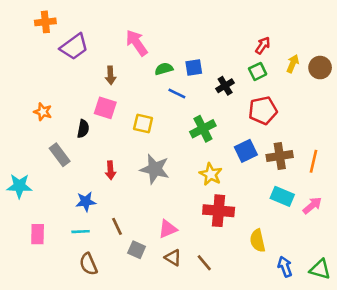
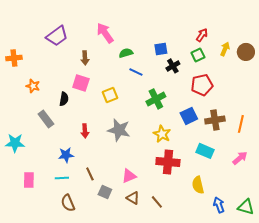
orange cross: (45, 22) -> (14, 58), moved
blue square: (194, 68) -> (161, 49), moved
yellow square: (143, 123) -> (110, 95), turned -35
cyan rectangle: (282, 196) -> (205, 151), moved

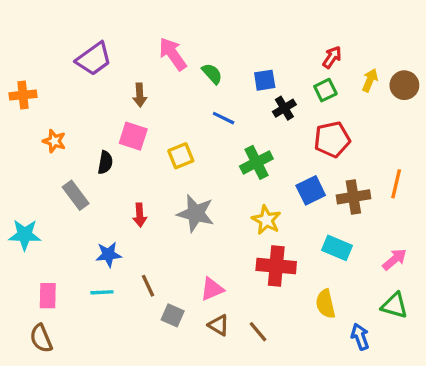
green semicircle: (126, 53) -> (212, 74), moved, turned 64
orange line: (241, 124) -> (396, 184), moved
brown semicircle: (68, 203) -> (41, 338), moved
green triangle: (246, 207) -> (395, 305), moved

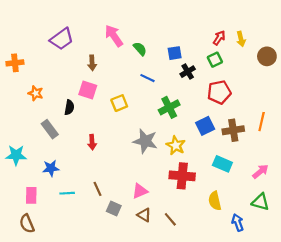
yellow arrow: (370, 80) -> (241, 39), moved, turned 144
gray star: (196, 213) -> (145, 141), moved
blue star: (108, 254) -> (51, 168), moved

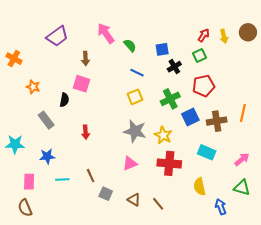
brown circle: (267, 56) -> (248, 32), moved
orange cross: (15, 63) -> (14, 59), turned 35
yellow square: (119, 103) -> (135, 97), moved
green cross: (169, 107) -> (170, 99), moved
pink triangle: (140, 191) -> (130, 163), moved

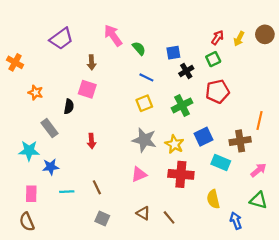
yellow arrow: (224, 36) -> (239, 39), turned 40
blue square: (190, 117) -> (204, 137), moved
brown cross: (217, 121) -> (240, 141), moved
cyan star: (15, 144) -> (29, 151), moved
gray square: (106, 194) -> (102, 219), moved

